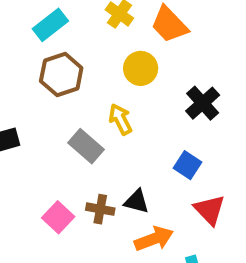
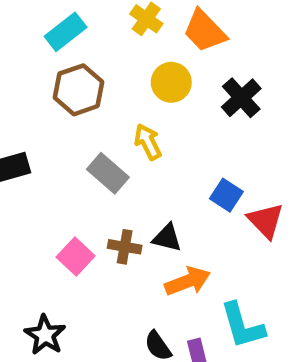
black cross: (203, 103) -> (241, 98), moved
red triangle: (210, 210) -> (266, 221), moved

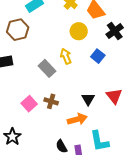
brown hexagon: (79, 90) -> (18, 30), moved
black cross: (241, 98) -> (115, 31), moved
blue square: (226, 195) -> (98, 56), moved
black triangle: (167, 238) -> (88, 99), moved, turned 40

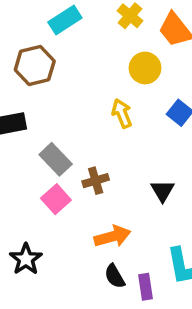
gray rectangle: (47, 68) -> (56, 159), moved
brown cross: (51, 101) -> (96, 181), moved, turned -32
orange arrow: (77, 119) -> (112, 236), moved

